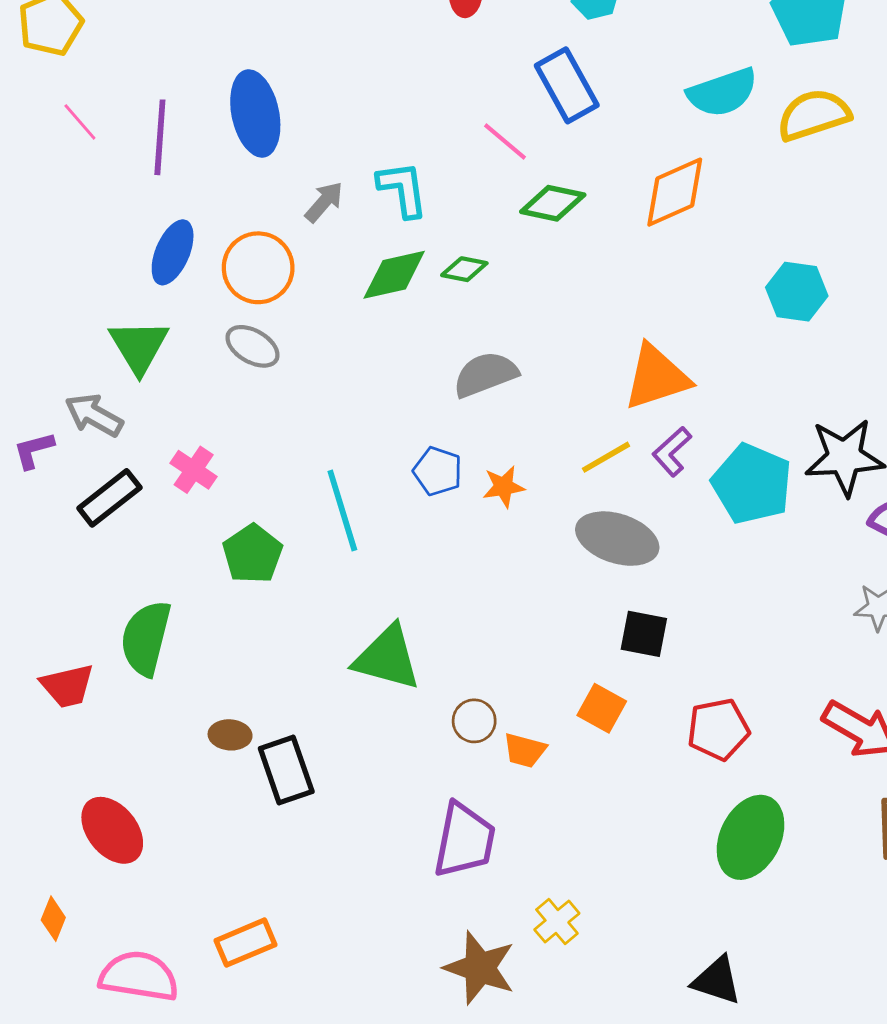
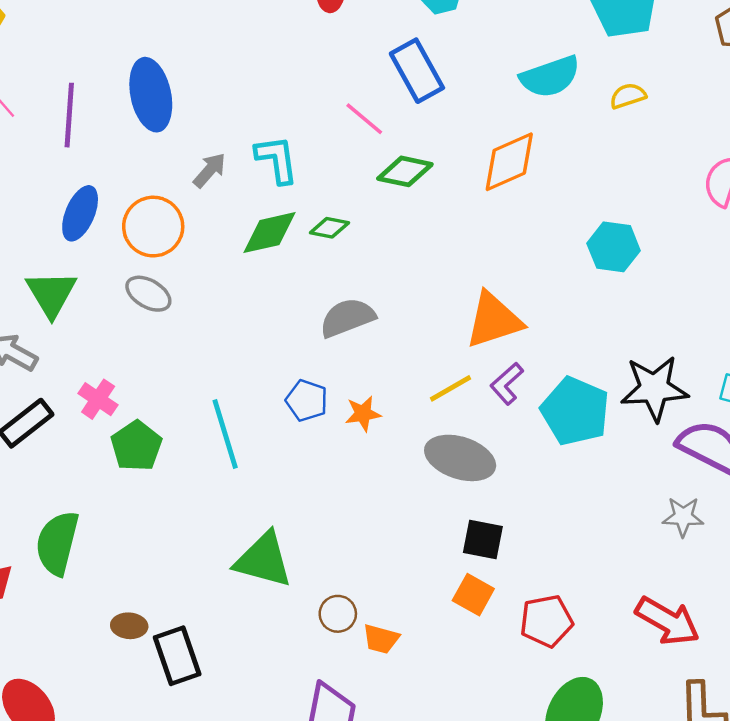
yellow semicircle: (814, 115) -> (628, 96), size x0.6
green pentagon: (253, 554) -> (136, 446), moved
orange square: (602, 708) -> (473, 595), moved

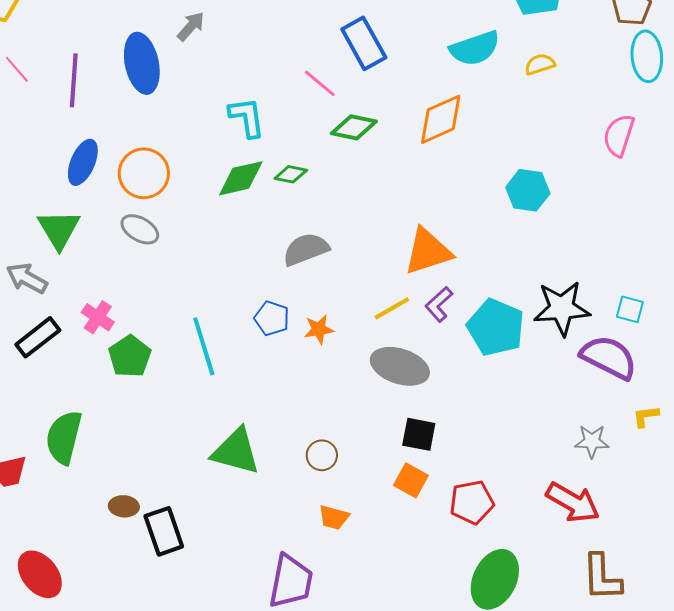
gray arrow: (210, 170) -> (191, 26), moved
gray star: (683, 517) -> (592, 441), moved
brown circle: (338, 614) -> (322, 455), moved

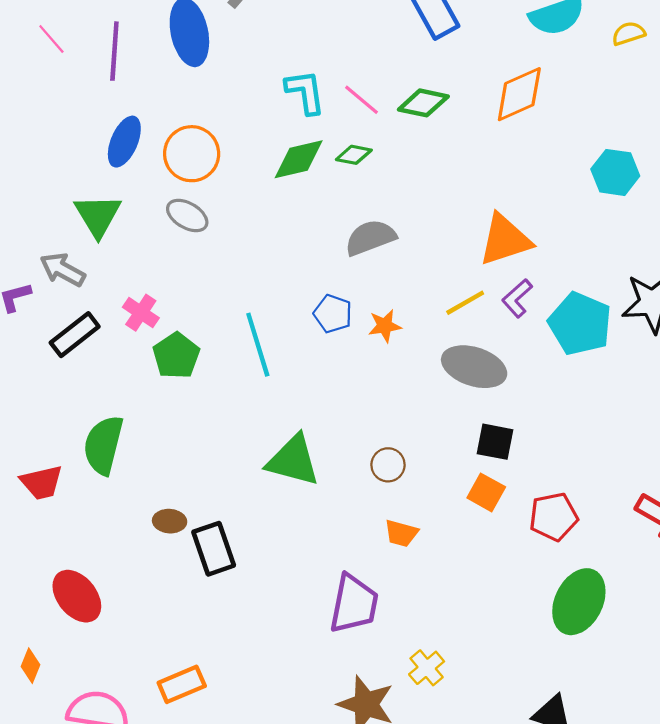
pink line: (320, 83) -> (362, 100), moved

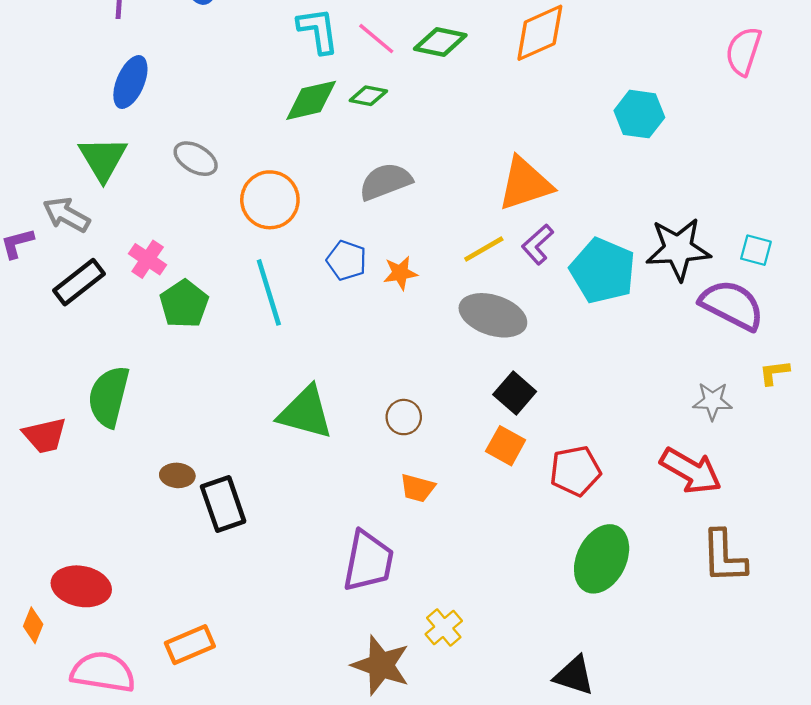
orange circle: (192, 154) -> (270, 200), moved
black square: (495, 442) -> (515, 393), turned 30
red ellipse: (77, 596) -> (81, 586), moved, turned -40

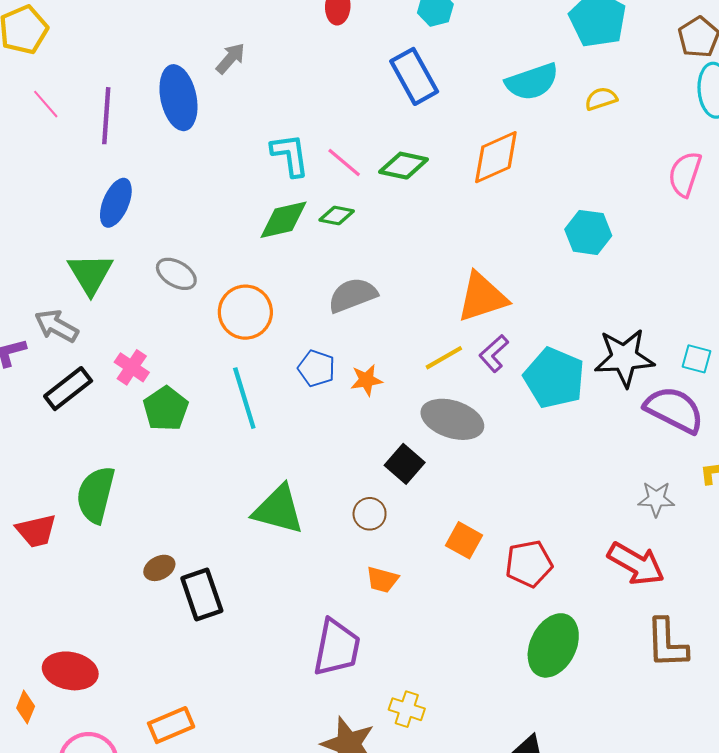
black square: (515, 393) -> (405, 464), moved
brown ellipse: (177, 475) -> (159, 568), turned -32
yellow cross: (444, 628) -> (407, 709), turned -32

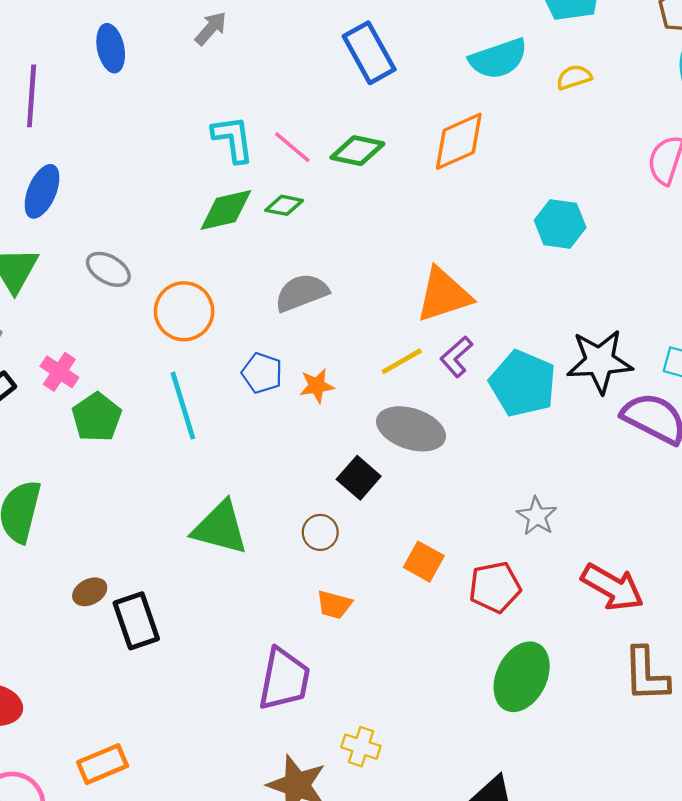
gray arrow: (230, 58) -> (211, 28), moved
blue ellipse: (178, 98) -> (111, 48), moved, size x0.7
gray star: (656, 499) -> (537, 516), moved, turned 30

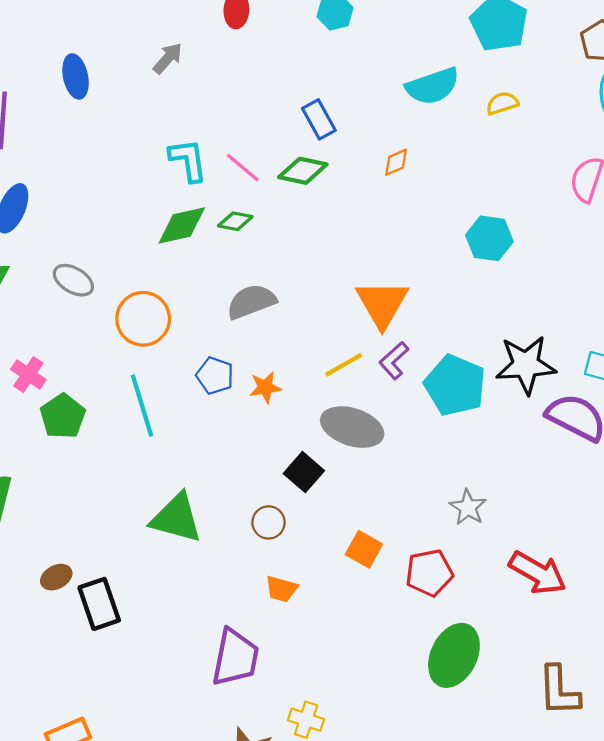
blue rectangle: (369, 53) -> (319, 119), moved, size x0.7
orange diamond: (459, 141) -> (396, 162), size x0.5
orange triangle: (444, 295) -> (382, 304), turned -42
brown L-shape: (646, 674) -> (559, 691), moved

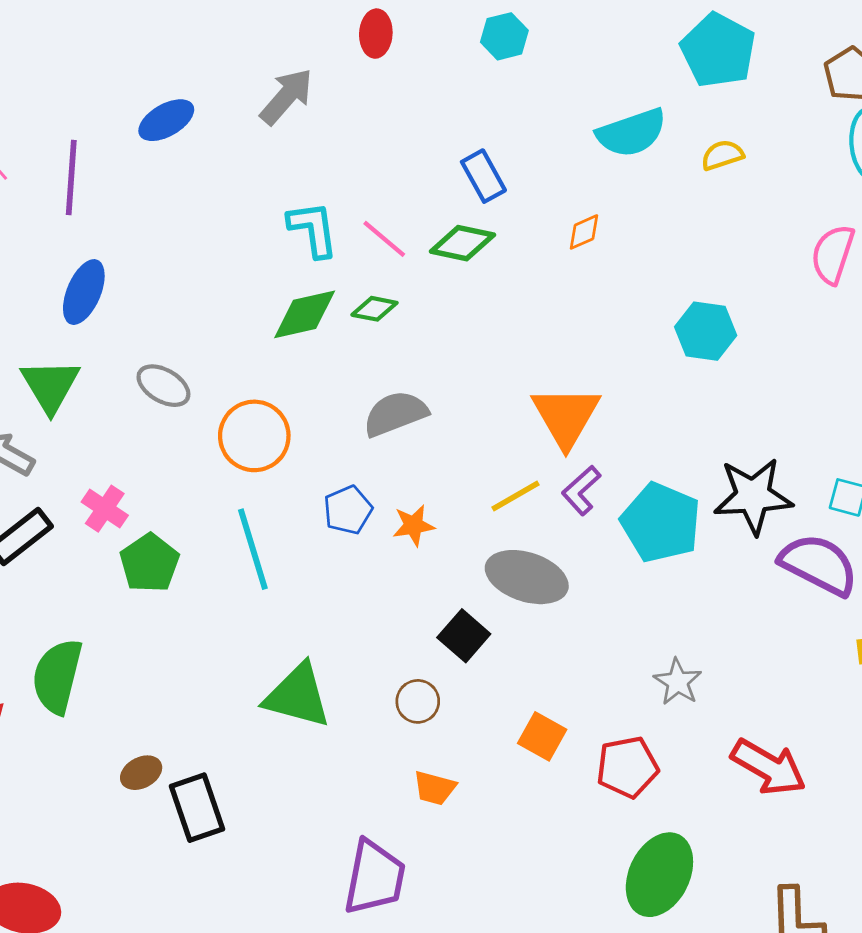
gray arrow: (168, 58) -> (286, 96), size x1.4
blue ellipse: (76, 76) -> (166, 120), turned 72
blue pentagon: (215, 376) -> (348, 510), turned 30

